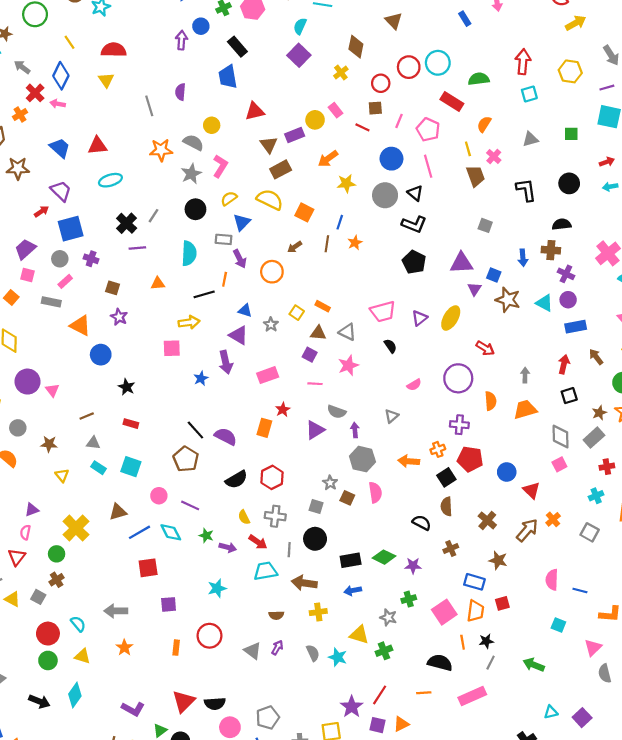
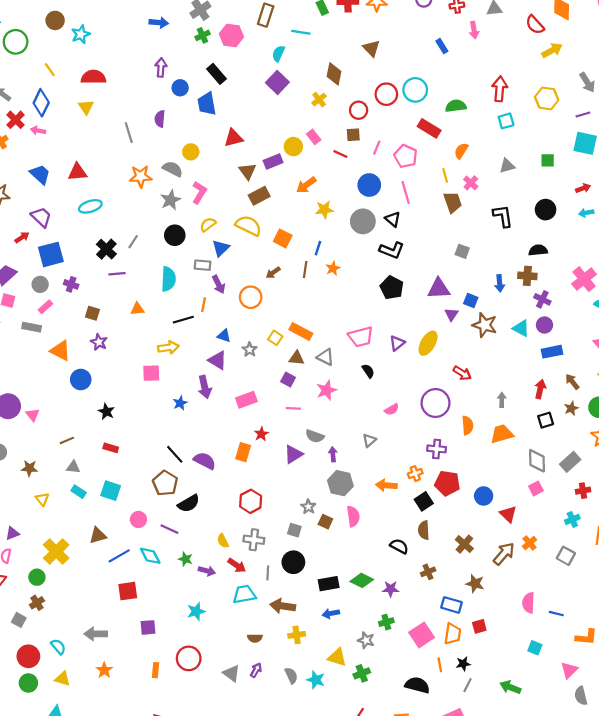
blue circle: (201, 26) -> (180, 88), moved
orange rectangle: (323, 306) -> (301, 331), size x1.5
brown star: (599, 413) -> (571, 408), moved
black semicircle: (236, 480) -> (189, 503), moved

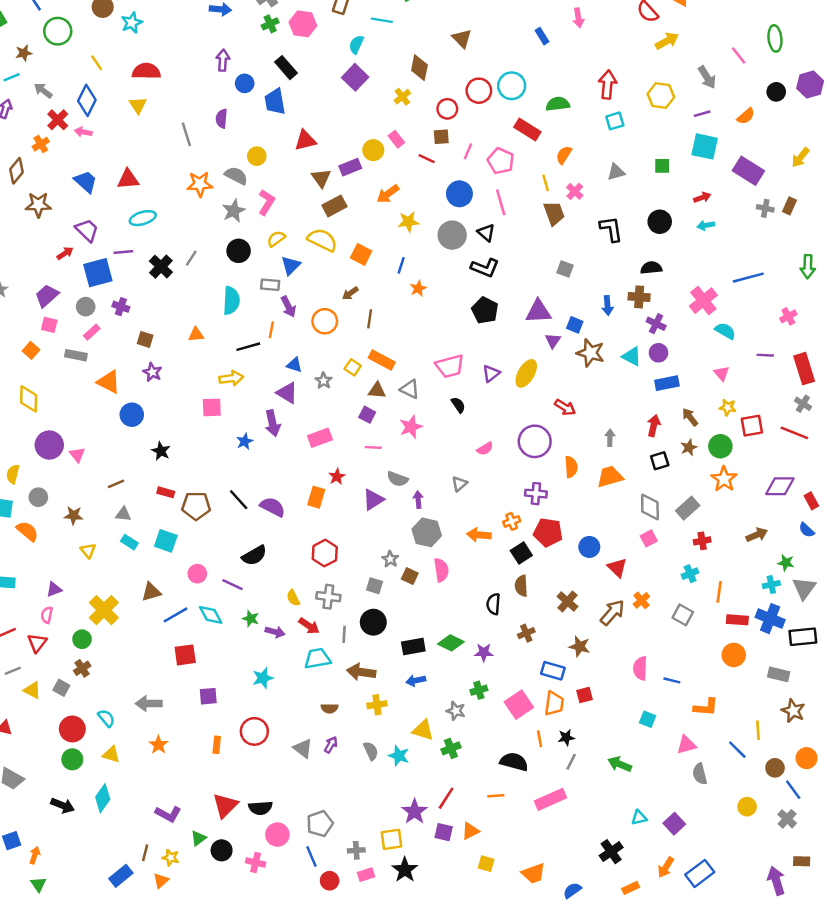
brown line: (305, 269) -> (370, 319), moved
purple line: (117, 274) -> (123, 252), moved
brown pentagon: (165, 483) -> (196, 506), moved, turned -30
black semicircle: (399, 546) -> (493, 604), turned -114
pink triangle: (569, 670) -> (686, 745), turned 30

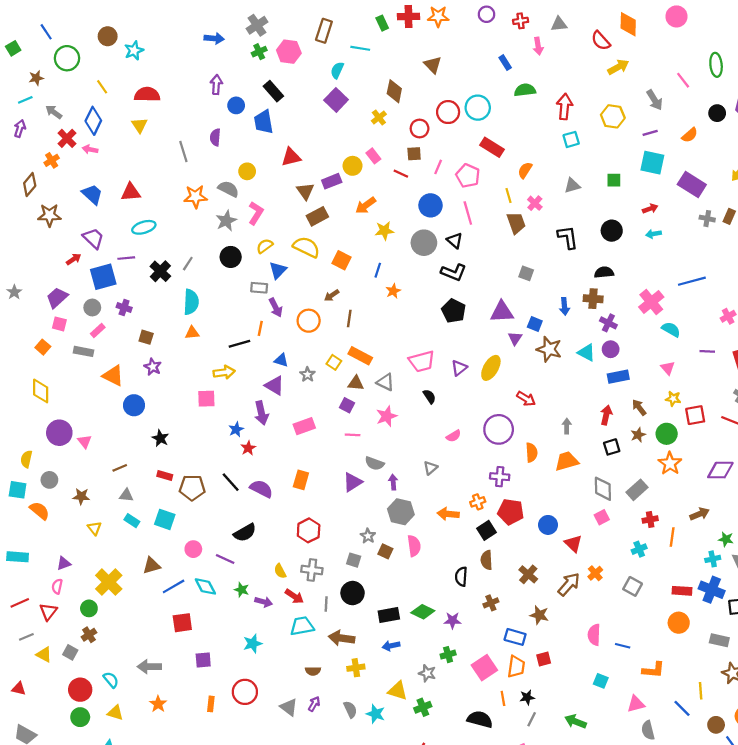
green semicircle: (558, 104) -> (525, 90), moved
cyan semicircle: (231, 301) -> (191, 302), moved
red star: (337, 477) -> (248, 448), moved
orange line: (719, 592) -> (672, 537), moved

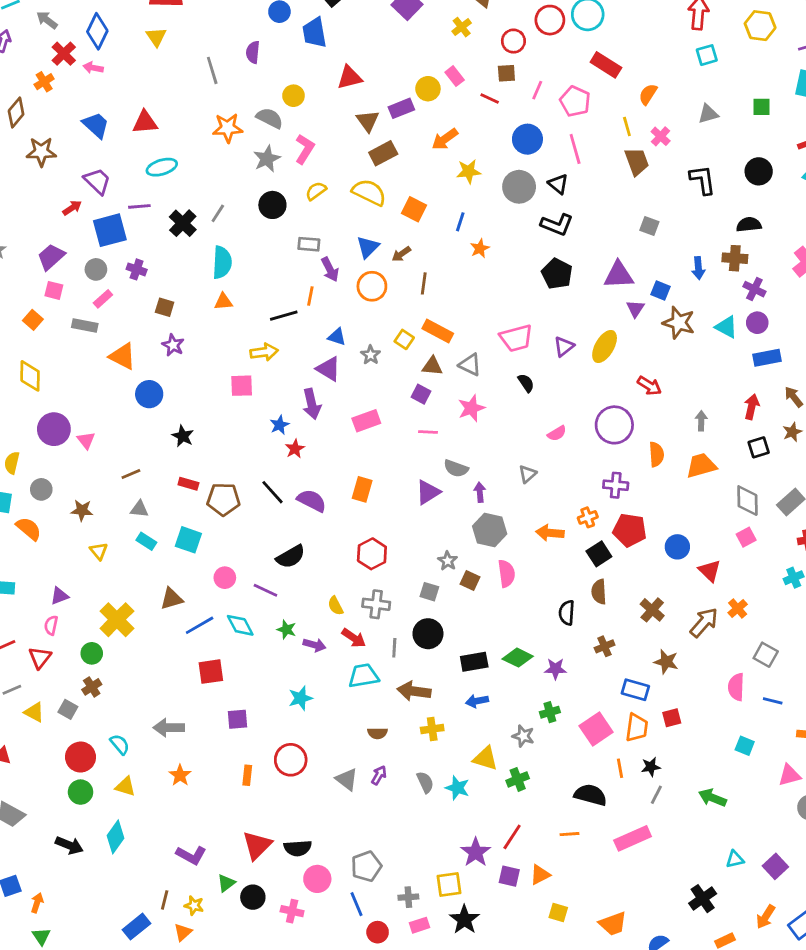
blue triangle: (278, 270) -> (368, 247), moved
gray square: (633, 586) -> (766, 655), moved

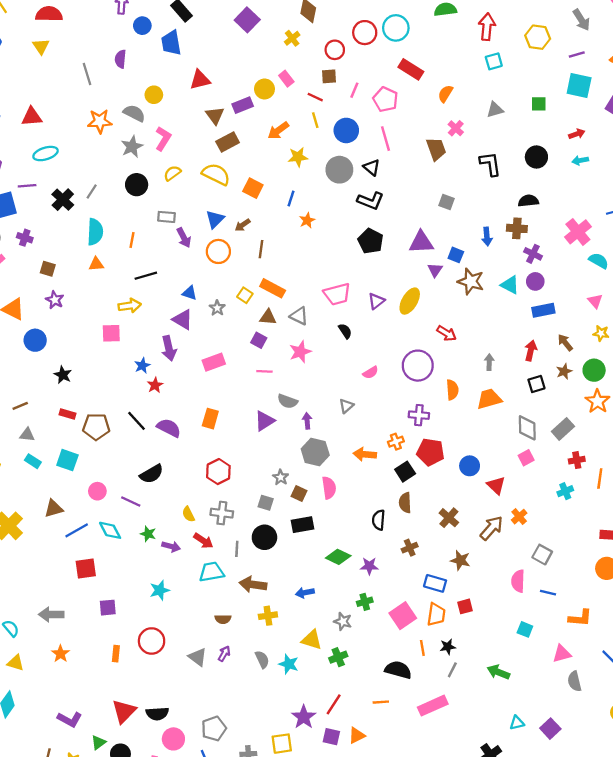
yellow line: (627, 127) -> (315, 120), moved
orange line: (310, 296) -> (132, 240), moved
black rectangle: (474, 662) -> (303, 525), moved

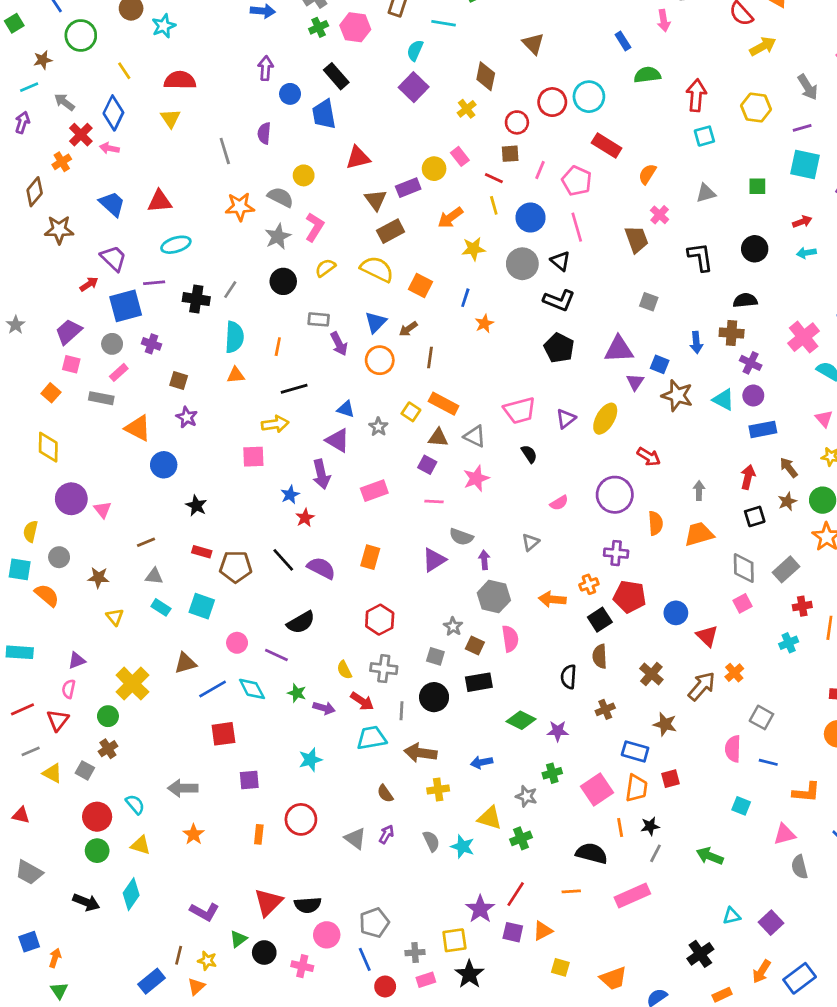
black cross: (63, 200) -> (196, 299), turned -35
brown semicircle: (223, 619) -> (385, 794), turned 56

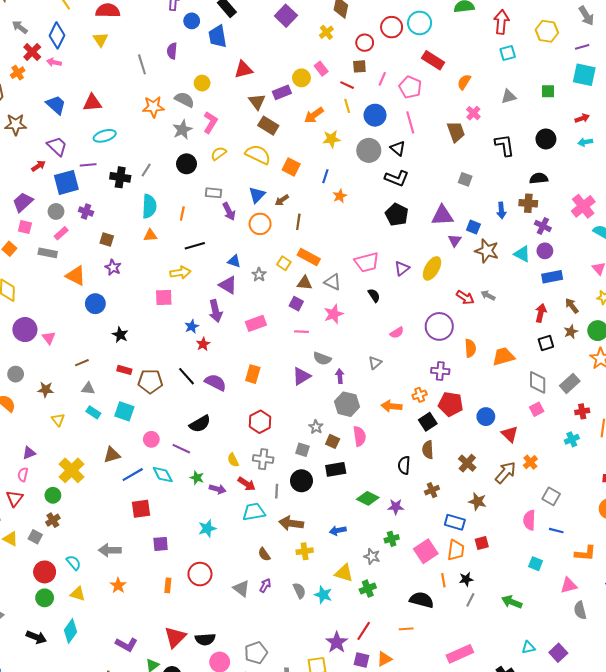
brown rectangle: (391, 231) -> (268, 126), turned 60
gray arrow: (699, 491) -> (488, 295), moved, turned -64
pink rectangle: (632, 895) -> (460, 654), moved

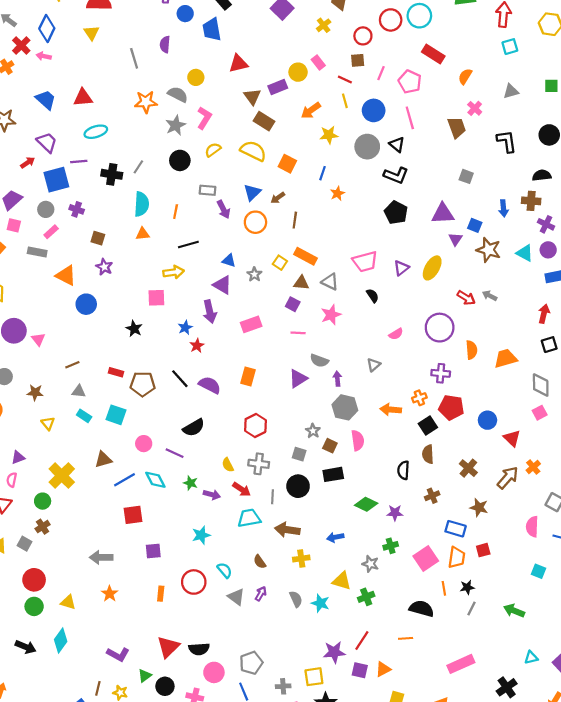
black star: (120, 335) -> (134, 329), moved
cyan semicircle: (74, 563) -> (225, 570), moved
purple star: (337, 642) -> (334, 652), turned 30

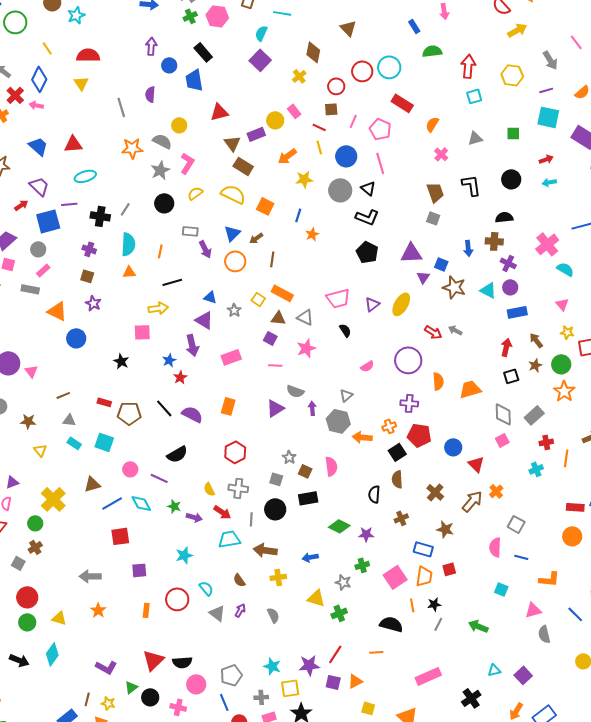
brown trapezoid: (457, 127) -> (435, 192), moved
purple cross: (77, 209) -> (89, 249), moved
gray hexagon: (345, 407) -> (338, 421), moved
cyan star: (320, 603) -> (272, 666), moved

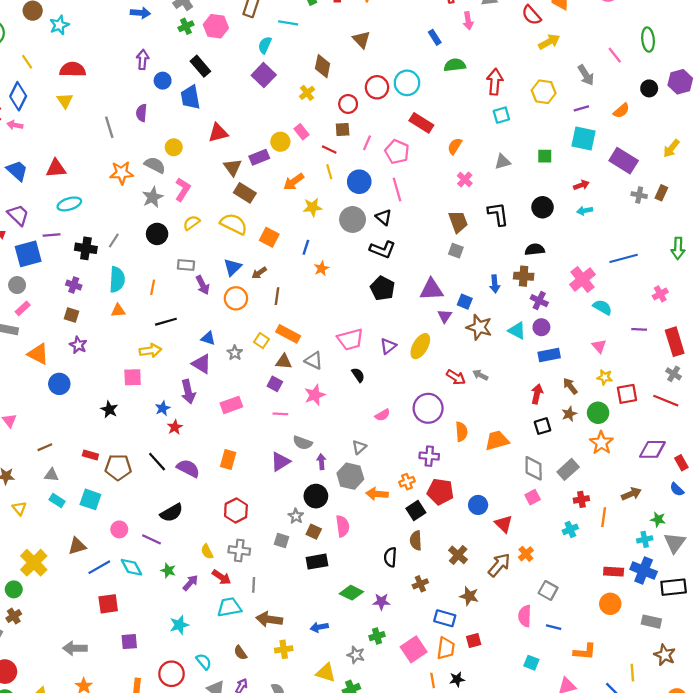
black circle: (275, 509) -> (316, 496), moved
purple arrow: (194, 517) -> (190, 583), turned -63

